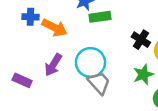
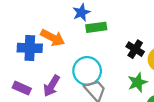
blue cross: (30, 17) -> (30, 48), moved, size x1.5
purple arrow: (53, 65) -> (52, 86), moved

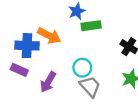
cyan circle: (87, 71) -> (82, 68), size x0.7
purple rectangle: (22, 88) -> (19, 70), moved

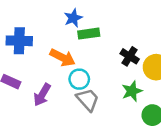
orange arrow: (49, 36) -> (62, 58), moved
blue cross: (27, 46) -> (19, 41), moved

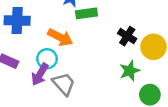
cyan circle: (79, 79) -> (47, 59), moved
gray trapezoid: (88, 100) -> (64, 84), moved

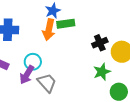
black cross: (127, 36) -> (100, 43), turned 35
orange arrow: (60, 37) -> (49, 30), moved, turned 75

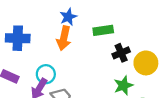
green rectangle: (66, 24) -> (103, 30), moved

